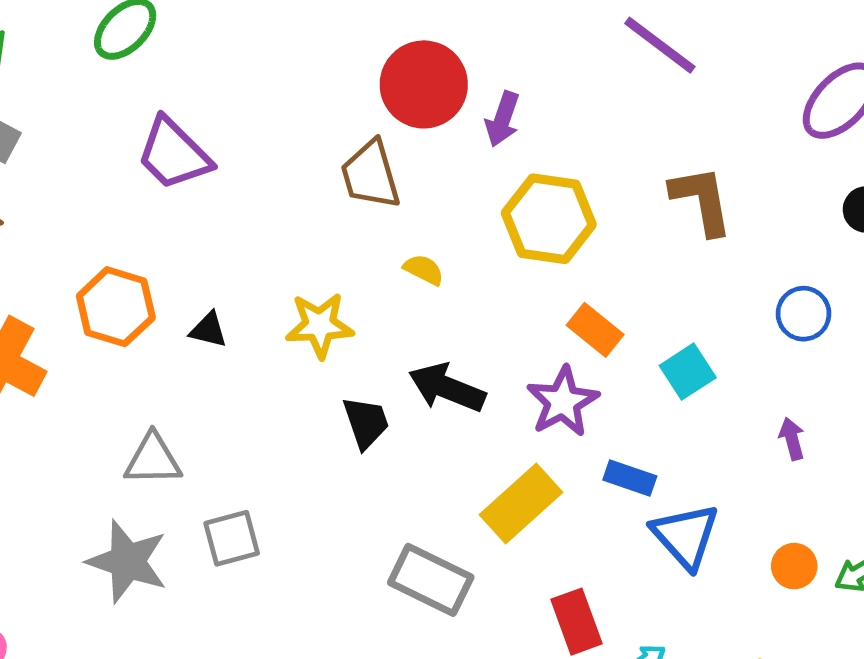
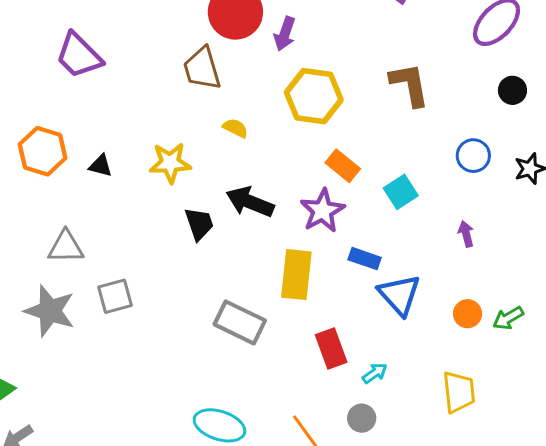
yellow rectangle: (521, 504) -> (296, 275), turned -42

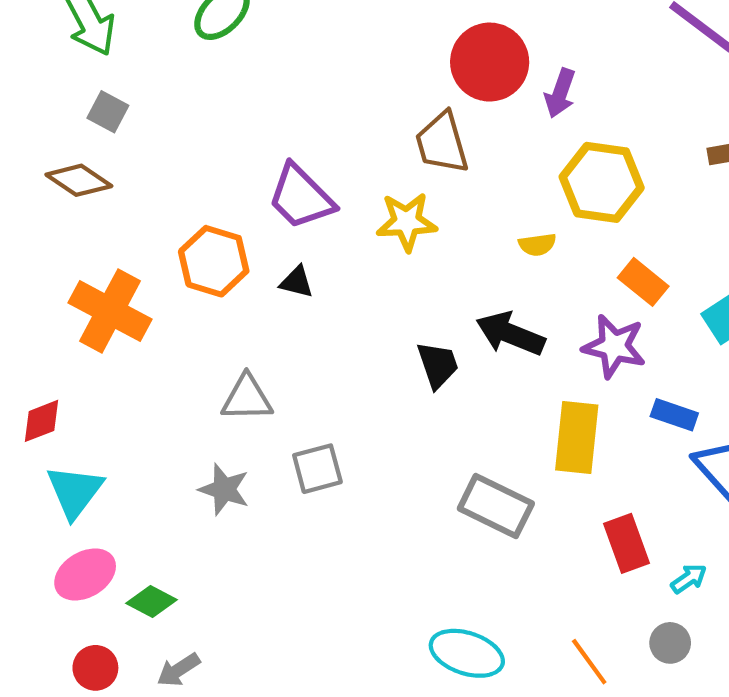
purple trapezoid: (79, 55) -> (301, 197), moved
yellow semicircle: (235, 128) -> (537, 245), moved, turned 145
yellow star: (170, 163) -> (407, 222), moved
purple star: (322, 211) -> (614, 346), turned -30
gray star: (50, 311) -> (224, 489), size x0.7

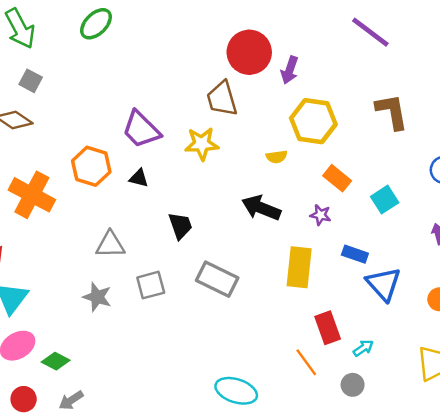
purple star: (614, 346) -> (320, 215), size x0.6
black trapezoid: (438, 365) -> (180, 226), moved
gray rectangle: (496, 506) -> (217, 279), moved
orange line: (589, 662) -> (306, 362), moved

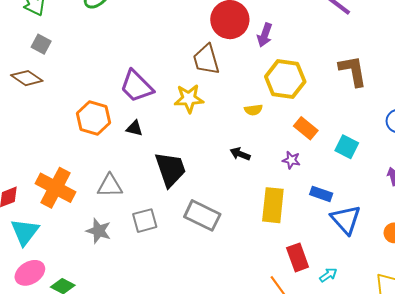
orange cross: (32, 195) -> (56, 188), moved
cyan square: (385, 200) -> (347, 147), turned -30
black arrow: (261, 208) -> (240, 154), size x0.6
black trapezoid: (180, 226) -> (170, 169), size x1.5

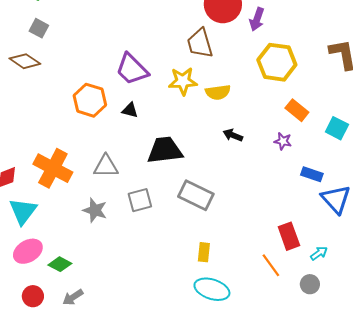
yellow semicircle: (253, 110) -> (218, 92), moved, size x1.4
black trapezoid: (170, 169) -> (165, 150), turned -78
yellow rectangle: (273, 205) -> (204, 252), moved, size x0.6

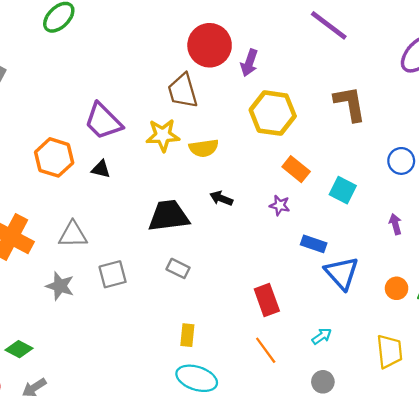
black trapezoid: (165, 150) -> (169, 216), moved
gray rectangle: (196, 195) -> (178, 268), size x0.6
red rectangle: (289, 236) -> (267, 300), moved
gray circle: (310, 284) -> (323, 382), moved

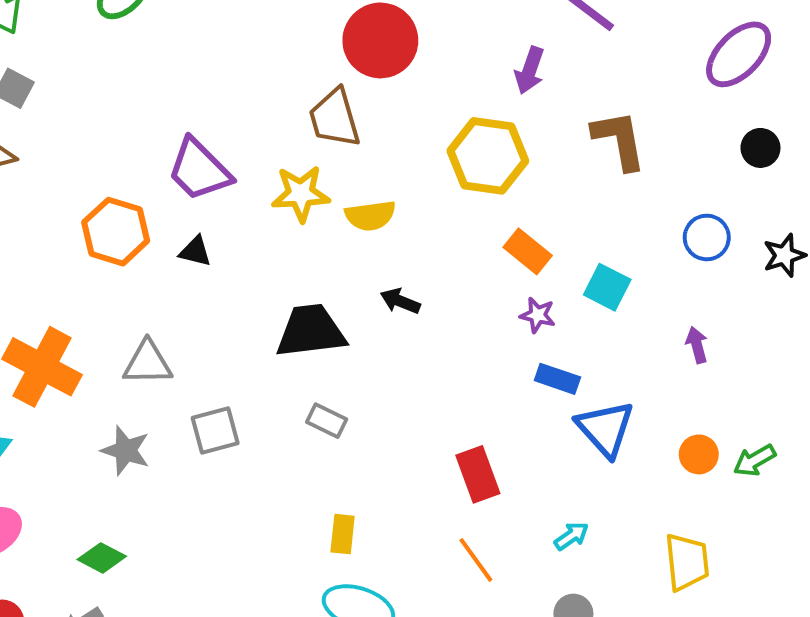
purple arrow: (249, 63) -> (530, 70), moved
purple star: (280, 205) -> (538, 315), moved
green diamond: (19, 349) -> (102, 558), moved

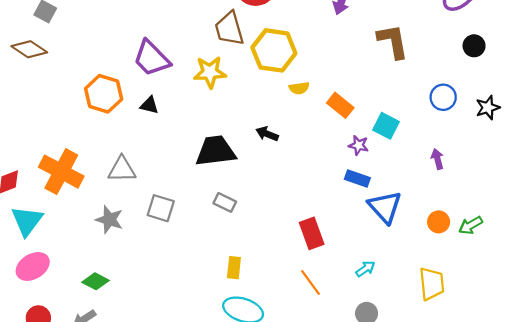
yellow hexagon: (488, 156) -> (274, 50), moved
yellow semicircle: (370, 216) -> (299, 88), moved, size x0.7
purple star: (538, 315) -> (359, 145), moved
gray square: (215, 431) -> (161, 208), turned 32

